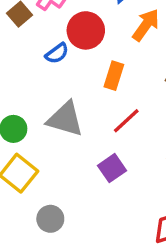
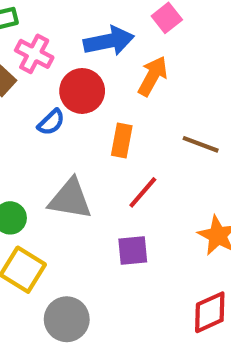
purple square: (112, 168) -> (133, 250), turned 36
gray circle: (50, 219) -> (67, 319), size x1.4

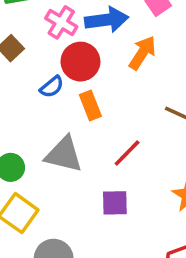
pink cross: (34, 54) -> (61, 22), moved
orange rectangle: (122, 141) -> (90, 106), moved, turned -36

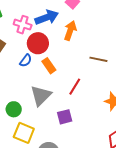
gray triangle: (64, 154) -> (41, 96), turned -45
purple square: (115, 203) -> (65, 117), moved

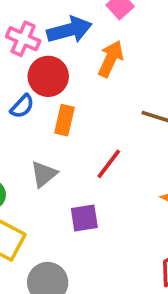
orange rectangle: (49, 66) -> (64, 120), turned 42
gray triangle: (41, 96) -> (44, 174), size x0.7

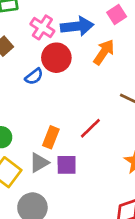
orange rectangle: (64, 120) -> (51, 137), moved
gray triangle: (44, 174) -> (39, 163), moved

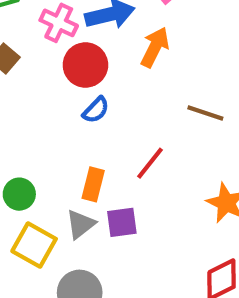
blue semicircle: (34, 76) -> (96, 110), moved

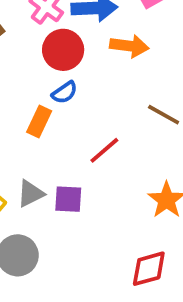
orange arrow: (155, 47) -> (129, 46), turned 60
orange rectangle: (93, 184) -> (39, 122), moved

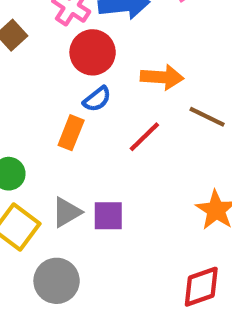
orange arrow: (129, 46) -> (162, 77), moved
red line: (104, 150) -> (144, 137), moved

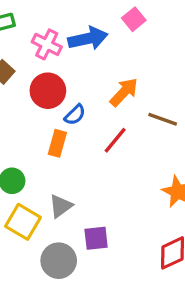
red circle: (93, 52) -> (48, 91), moved
orange arrow: (162, 77) -> (124, 92), turned -44
purple square: (108, 216) -> (96, 238), moved

